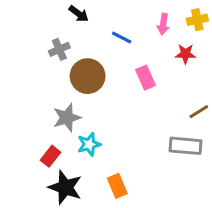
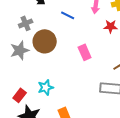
pink rectangle: (145, 78) -> (85, 52), moved
gray star: (67, 118) -> (20, 50), moved

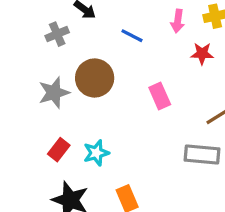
gray cross: (26, 23) -> (57, 34), moved
red rectangle: (20, 95) -> (59, 150), moved

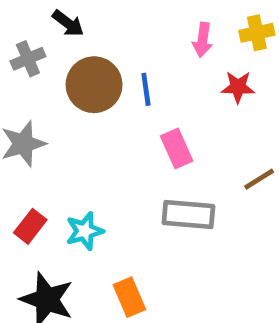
blue line: (132, 36) -> (146, 89), moved, turned 55
brown circle: (95, 78) -> (94, 85), moved
gray rectangle: (202, 155) -> (188, 215), moved

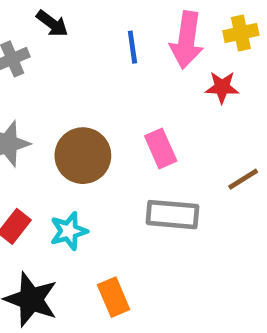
pink arrow: (203, 40) -> (187, 40), size x1.6
brown circle: (94, 85) -> (83, 156), moved
blue line: (146, 89) -> (132, 47), moved

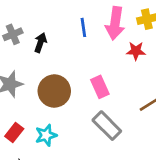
black arrow: (52, 24) -> (40, 43), moved, turned -108
gray rectangle: (172, 215) -> (107, 126), turned 40

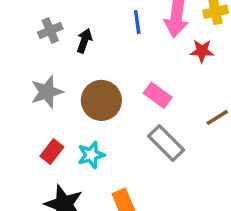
pink rectangle: (100, 87) -> (158, 95), turned -30

